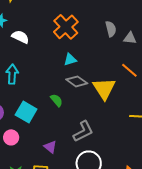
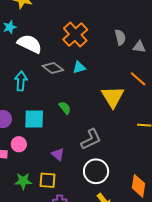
white semicircle: (20, 37) -> (30, 44), size x1.4
gray diamond: (77, 81) -> (53, 68), moved
cyan square: (26, 112) -> (34, 119), turned -30

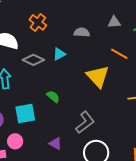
orange cross: (75, 35) -> (38, 22), moved, size x0.7
gray semicircle: (120, 37) -> (82, 32), moved, turned -63

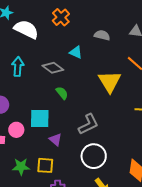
cyan triangle: (59, 54) -> (76, 52), turned 40
gray diamond: (33, 60) -> (53, 68), moved
cyan square: (25, 114) -> (40, 118), moved

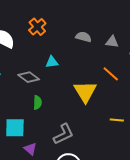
gray semicircle: (102, 35) -> (83, 37), moved
cyan triangle: (76, 52) -> (52, 62), turned -32
green semicircle: (62, 93) -> (37, 102), turned 40

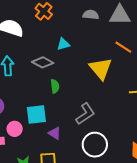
gray triangle: (112, 42) -> (120, 15), size x1.6

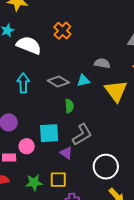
gray semicircle: (91, 15) -> (102, 63), moved
cyan triangle: (63, 44) -> (83, 81), moved
gray L-shape: (85, 114) -> (82, 135), moved

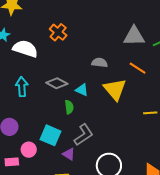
cyan triangle: (83, 81) -> (82, 90), moved, turned 40
cyan square: (49, 133) -> (51, 135), turned 30

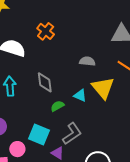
gray diamond: (57, 83) -> (45, 82), turned 55
cyan triangle: (82, 90) -> (80, 95), moved
green semicircle: (69, 107) -> (57, 106), turned -112

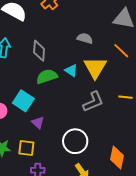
green semicircle: (57, 106) -> (47, 76), size x1.5
gray L-shape: (72, 134) -> (93, 102), moved

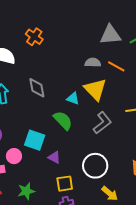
gray semicircle: (85, 38) -> (93, 63), moved
green semicircle: (47, 76) -> (63, 120), moved, turned 80
yellow square: (26, 148) -> (65, 184), moved

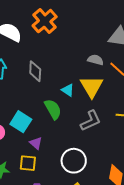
orange cross: (34, 37) -> (45, 21), size x1.4
yellow square: (65, 184) -> (28, 163), moved

